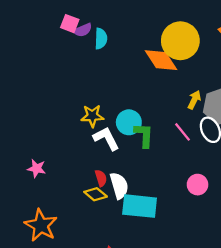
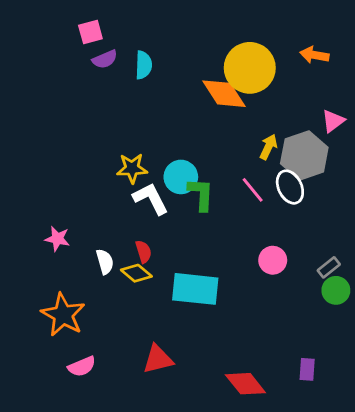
pink square: (70, 24) -> (90, 32), moved, turned -36
purple semicircle: (83, 30) -> (105, 59), moved
white semicircle: (119, 186) -> (105, 262), moved, size x0.7

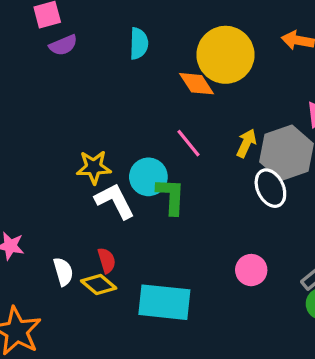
cyan semicircle: (144, 65) -> (139, 44), moved
orange diamond: (224, 94) -> (197, 84), size x0.7
pink line: (253, 190) -> (189, 143), moved

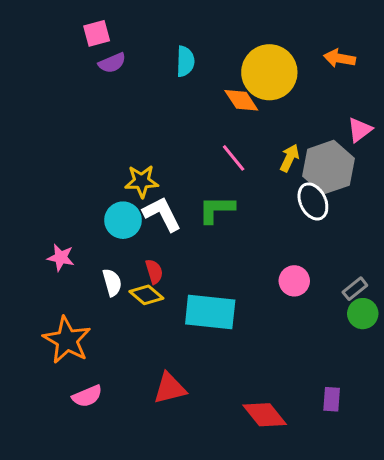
cyan circle: (148, 177) -> (123, 220), moved
green L-shape: (171, 196) -> (216, 209), turned -93

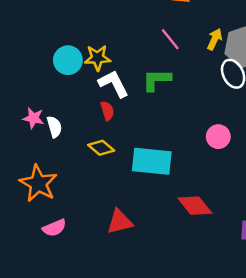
cyan circle: (123, 220) -> (68, 60), moved
red semicircle: (154, 272) -> (107, 111), moved
white semicircle: (112, 282) -> (54, 127), moved
red diamond: (265, 415) -> (195, 206), moved

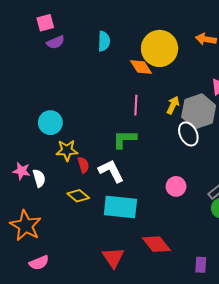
pink line: (170, 39) -> (136, 105), turned 42
yellow star: (97, 58) -> (67, 150), moved
white L-shape: (114, 84) -> (111, 171), moved
red triangle: (120, 222) -> (113, 258), moved, turned -50

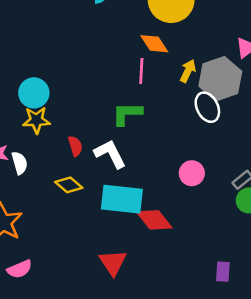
orange diamond: (141, 67) -> (154, 44), moved
yellow star: (67, 150) -> (36, 120), moved
red diamond: (156, 244) -> (154, 220), moved

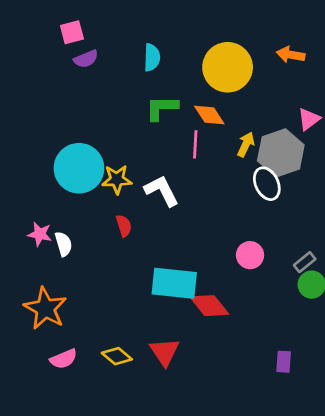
cyan circle: (34, 93) -> (79, 168), size x1.5
green L-shape: (127, 114) -> (162, 108), moved
yellow star: (36, 120) -> (117, 179), moved
white L-shape: (110, 154) -> (162, 191), moved
yellow diamond: (69, 185) -> (117, 356), moved

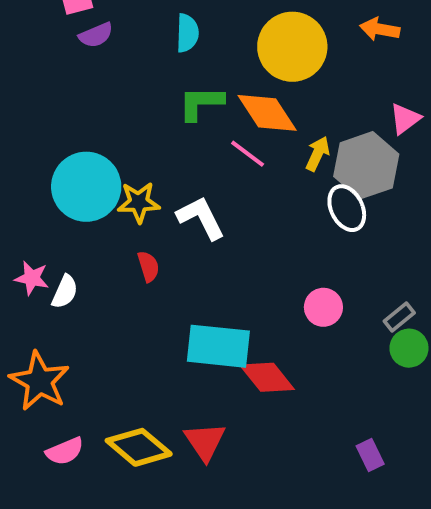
orange diamond: (209, 115) -> (267, 113), size x1.4
pink line: (195, 144) -> (248, 154), turned -56
white semicircle: (64, 244) -> (65, 292), turned 40
yellow diamond: (117, 356) -> (139, 447), size x1.5
purple rectangle: (284, 362) -> (370, 455), turned -30

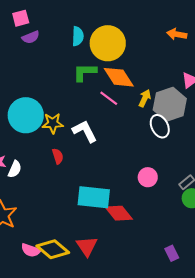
yellow circle: (292, 47) -> (108, 43), moved
pink semicircle: (65, 451) -> (31, 250), moved, turned 42

